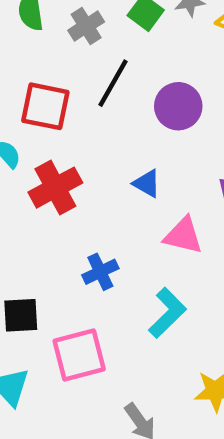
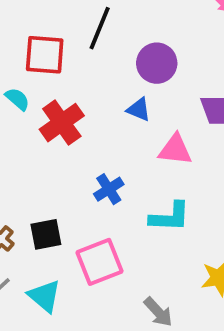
purple circle: (178, 106) -> (157, 63), moved
cyan L-shape: (167, 313) -> (170, 217), turned 54

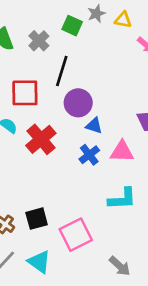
purple circle: (157, 63) -> (78, 103), moved
blue cross: (109, 189) -> (89, 155), moved

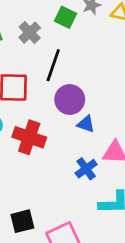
red cross: (41, 139) -> (29, 137), turned -32
blue cross: (89, 155) -> (86, 169), moved

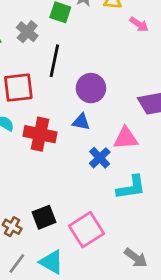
purple circle: (70, 100) -> (91, 88), moved
blue triangle: (86, 124) -> (81, 122), moved

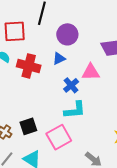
blue triangle: (81, 122) -> (59, 59), turned -40
cyan L-shape: (131, 187) -> (75, 110), moved

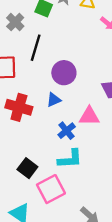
black square: (28, 126) -> (27, 168), moved, turned -36

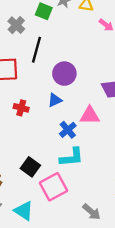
red cross: (19, 107) -> (21, 108), size x0.6

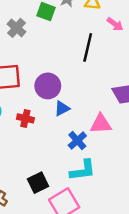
black line: (36, 50) -> (88, 47), moved
purple circle: (64, 74) -> (48, 86), moved
black square: (30, 167) -> (38, 183), turned 30

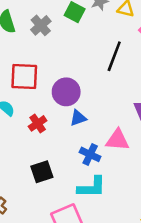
red cross: (25, 118) -> (38, 123), turned 35
blue cross: (77, 141) -> (90, 154), turned -30
black square: (38, 183) -> (42, 172), moved

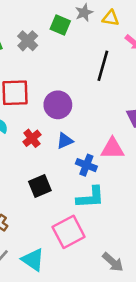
blue triangle: (78, 118) -> (65, 141), moved

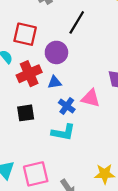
black line: (103, 66) -> (77, 22), moved
red cross: (32, 138) -> (29, 74), size x1.6
pink square: (69, 232) -> (36, 174), moved

